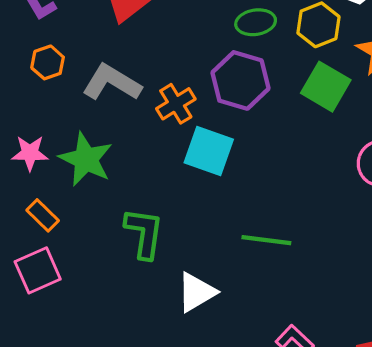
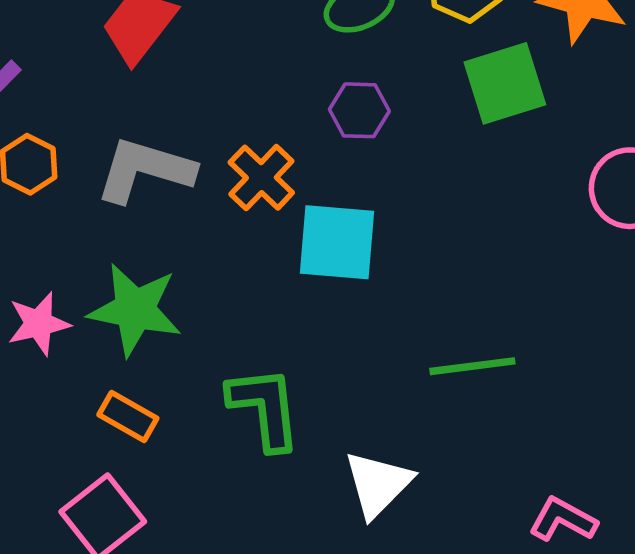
purple hexagon: (240, 80) -> (359, 110), size x0.6
green square: (326, 87) -> (505, 83), turned -33
orange rectangle: (43, 215) -> (128, 416), moved

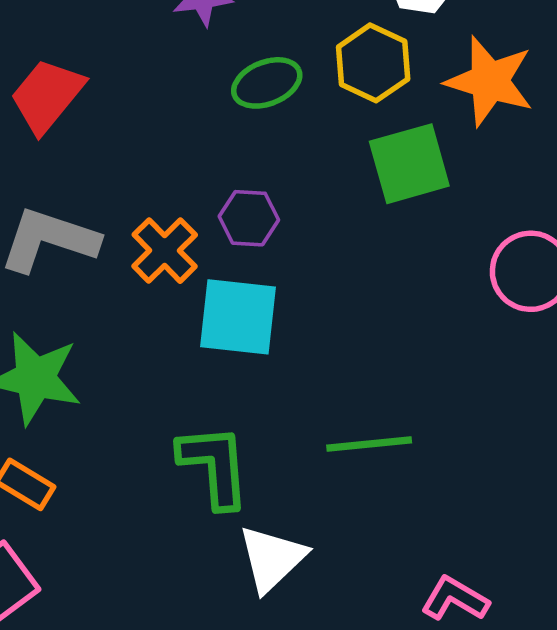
purple hexagon: (359, 110) -> (249, 218), moved
green L-shape: (265, 408) -> (214, 466), moved

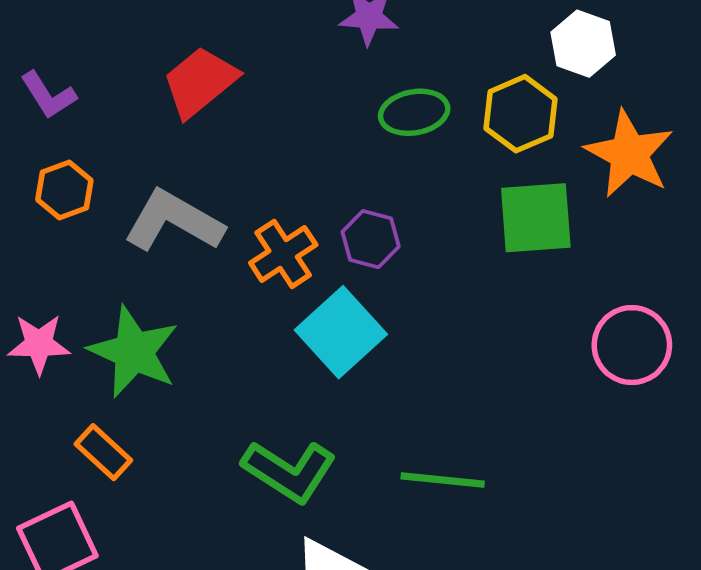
cyan square: (238, 317) -> (341, 332), turned 30
green L-shape: (214, 466) -> (289, 471), turned 116

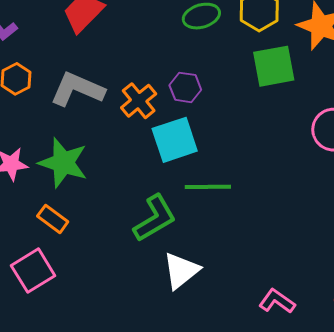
cyan square: (341, 332) -> (175, 140), turned 30
green L-shape: (289, 471) -> (155, 218), turned -57
green line: (443, 480) -> (208, 187), moved

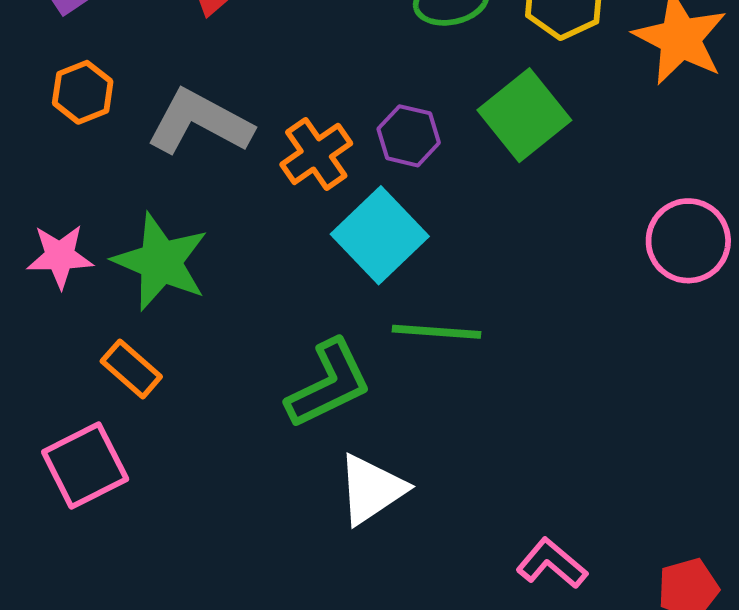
green square: (274, 66) -> (524, 115), moved, turned -33
cyan square: (175, 140) -> (380, 235), turned -30

